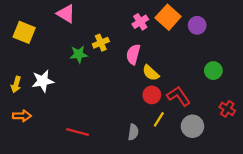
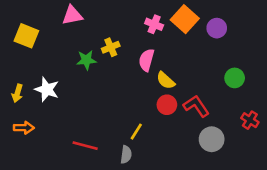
pink triangle: (66, 14) -> (72, 15), turned -42
pink cross: (140, 22) -> (154, 24), turned -35
white star: (43, 81) -> (47, 89), turned 30
yellow line: (159, 119) -> (136, 132), moved
gray semicircle: (133, 132) -> (126, 155), moved

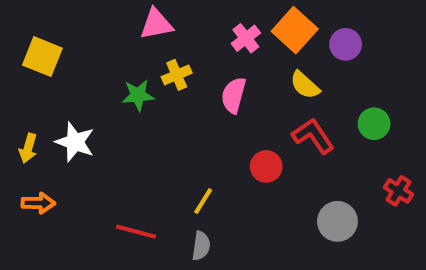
pink triangle: (72, 15) -> (156, 24), moved
pink cross: (154, 24) -> (246, 38), turned 30
yellow semicircle: (166, 80) -> (305, 85), moved
red L-shape: (196, 106) -> (313, 136), moved
yellow line: (136, 132) -> (203, 201), moved

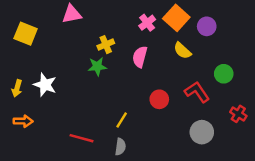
pink triangle: (156, 24) -> (72, 14), moved
green star: (138, 95) -> (97, 66), moved
red L-shape: (313, 136) -> (197, 92), moved

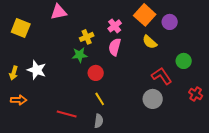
pink cross: (147, 23) -> (115, 26), moved
red circle: (159, 99) -> (96, 73), moved
yellow line: (122, 120) -> (100, 99), turned -64
gray circle: (202, 132) -> (153, 99), moved

